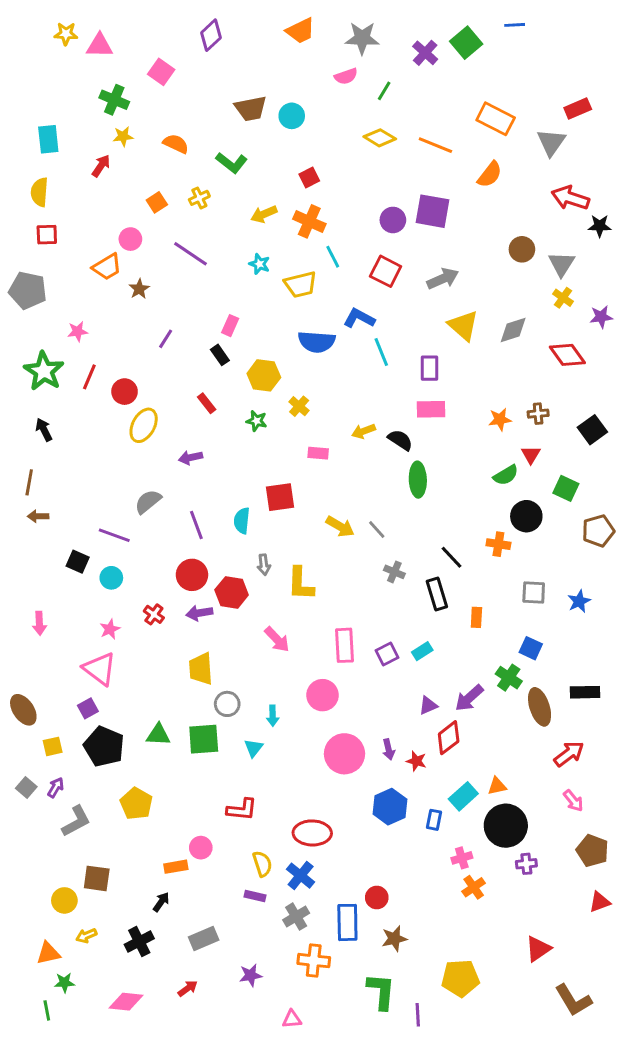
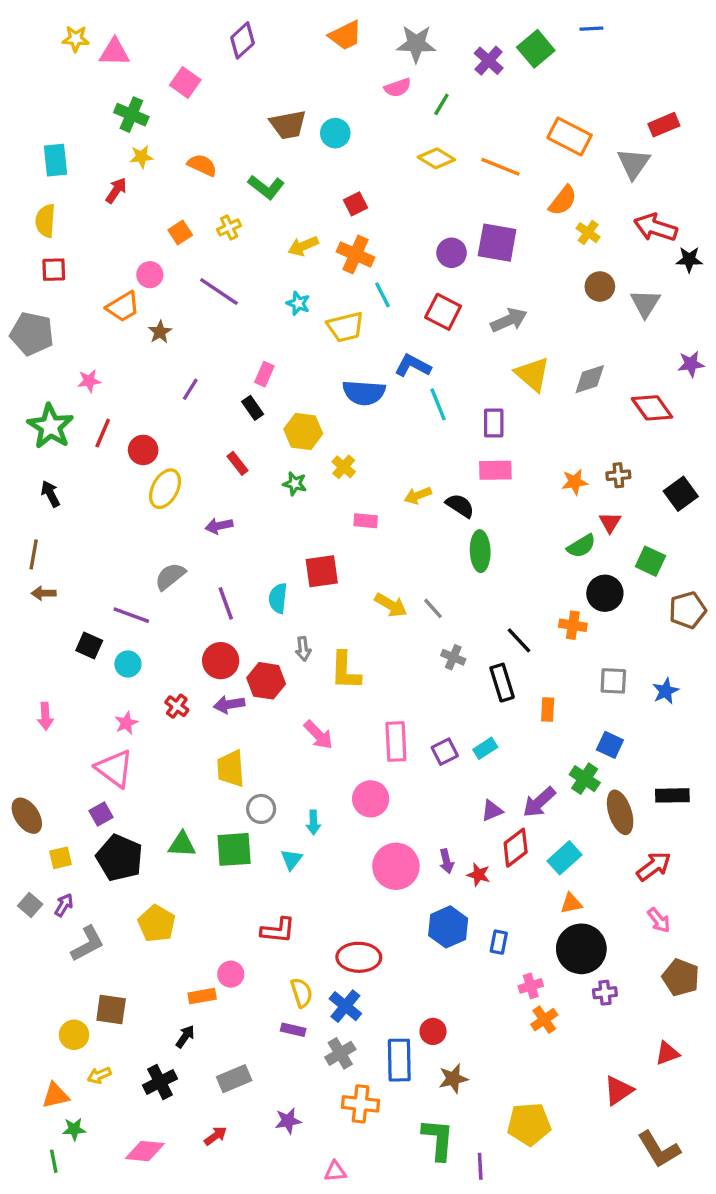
yellow cross: (563, 298) -> (588, 233), moved
cyan rectangle: (463, 796) -> (564, 858), moved
red triangle: (600, 902) -> (667, 1053), moved

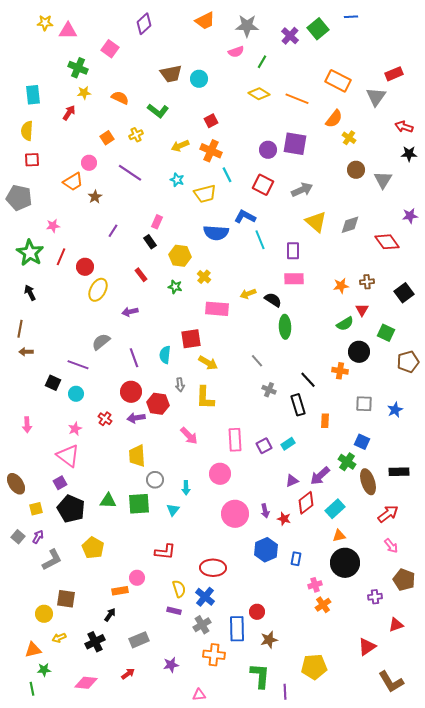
red arrow: (655, 227) -> (404, 127), moved, size x0.7
pink rectangle: (366, 521) -> (217, 309), size x1.6
yellow arrow: (391, 605) -> (208, 363), moved
purple cross: (605, 993) -> (375, 597), moved

